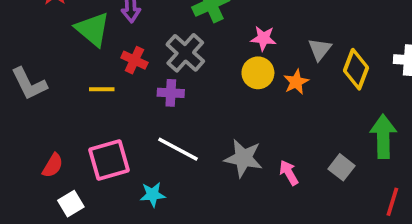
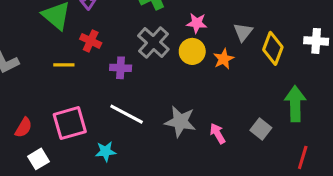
gray cross: (185, 53) -> (153, 42), moved

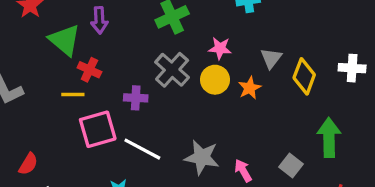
red cross: (91, 41) -> (89, 70), moved
pink square: (70, 123) -> (98, 129), moved

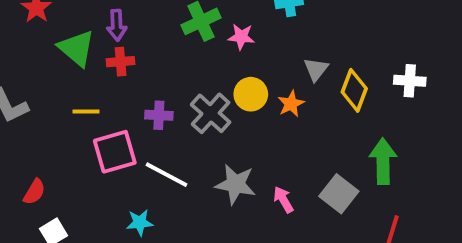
pink star: (220, 48) -> (241, 37), moved
red cross: (89, 70) -> (121, 62), moved, turned -30
gray cross: (172, 70) -> (211, 113), moved
gray square: (291, 166) -> (339, 194), size x1.4

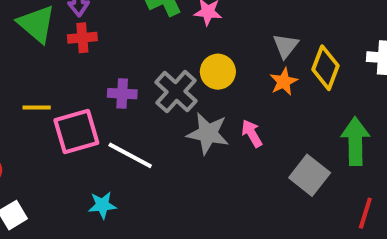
orange star: (291, 104) -> (284, 82), moved
yellow line: (86, 111) -> (37, 108), moved
gray star: (235, 184) -> (208, 133), moved
pink arrow: (283, 200) -> (252, 133), moved

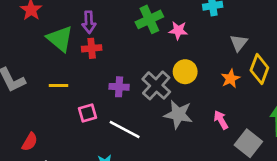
gray triangle: (286, 46) -> (239, 43), moved
yellow line: (37, 108) -> (59, 85), moved
pink square: (76, 131) -> (87, 113), size x0.6
pink arrow: (252, 133) -> (221, 120), moved

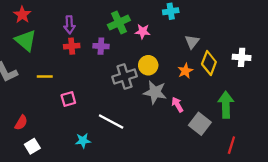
green triangle: (60, 39) -> (26, 40), moved
gray cross: (156, 85) -> (125, 76), turned 30
purple cross: (119, 87) -> (101, 46), moved
gray star: (178, 114) -> (155, 92), moved
white line: (125, 129) -> (111, 122), moved

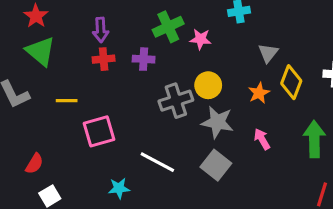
pink square: (68, 99) -> (99, 131), size x1.5
pink arrow: (177, 105) -> (262, 139), moved
gray square: (200, 124) -> (216, 165), moved

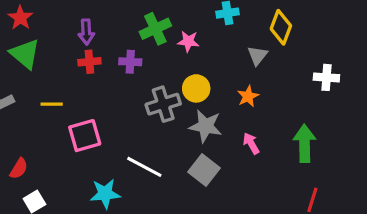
yellow diamond: (291, 82) -> (281, 27), moved
cyan star: (119, 188) -> (105, 194), size x1.4

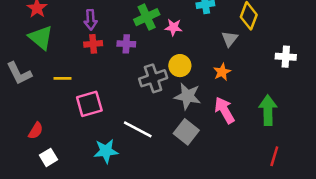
pink arrow: (251, 143) -> (225, 110), size x1.5

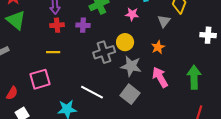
pink star: (174, 27) -> (132, 14), moved
yellow line: (63, 78) -> (53, 52), moved
pink square: (89, 104) -> (40, 79), moved

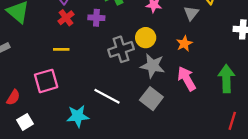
red cross: (57, 25) -> (66, 18), turned -32

